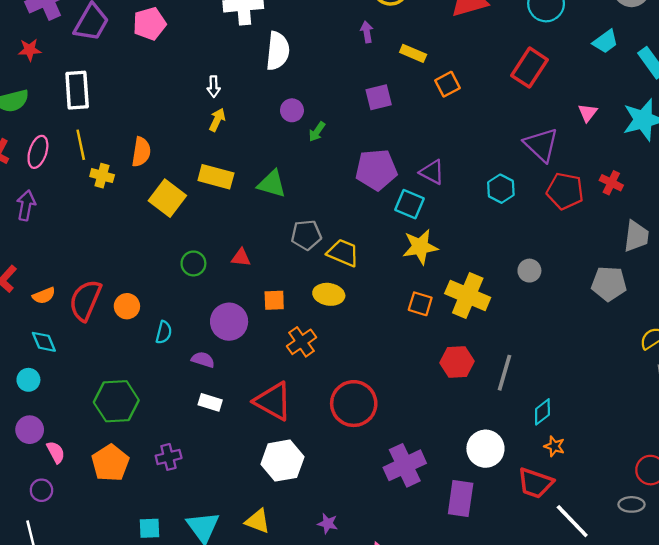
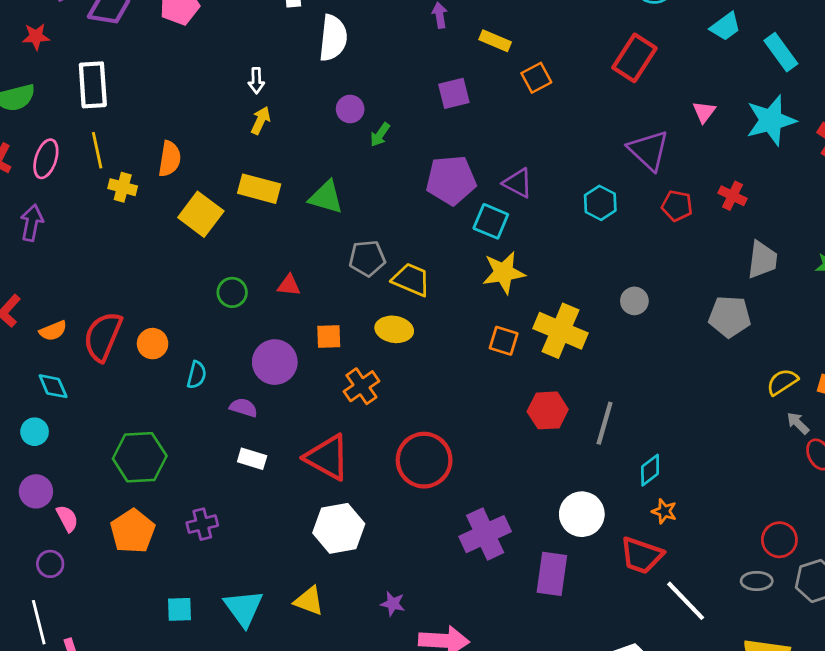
red pentagon: (565, 191) -> (677, 206), size x0.7

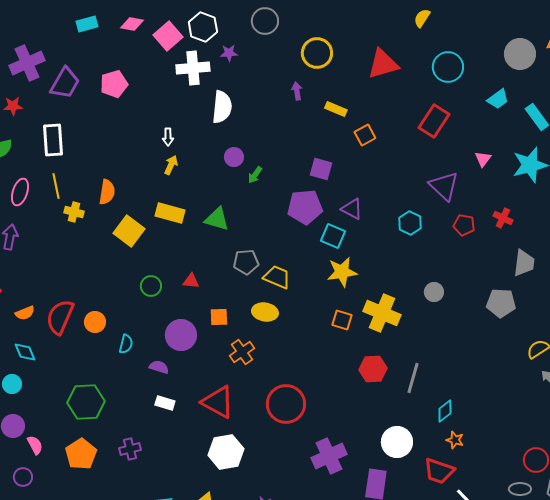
purple square: (454, 93) -> (321, 169), moved, turned 30

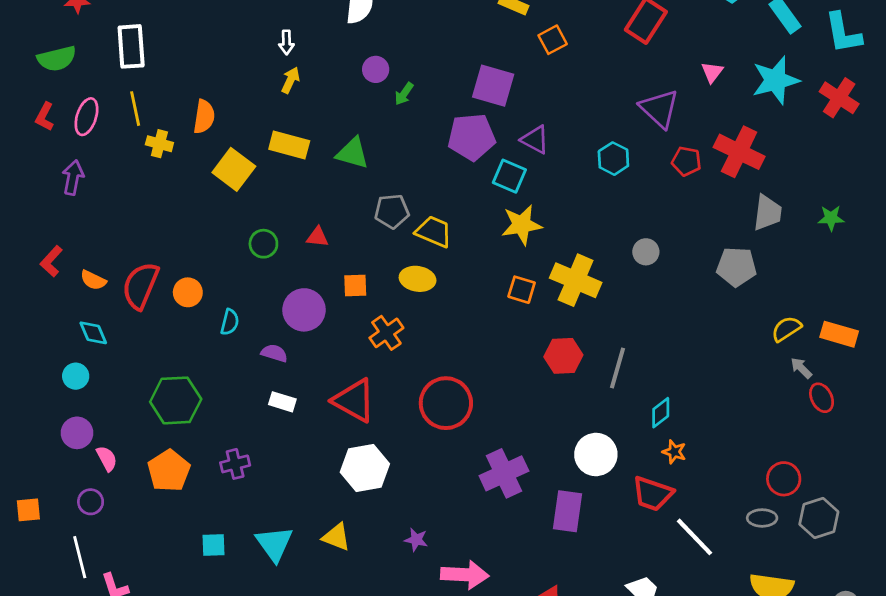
purple square: (321, 169) -> (493, 86), size x1.4
red cross: (503, 218) -> (739, 152), size x1.8
orange semicircle: (25, 313) -> (93, 280), turned 48

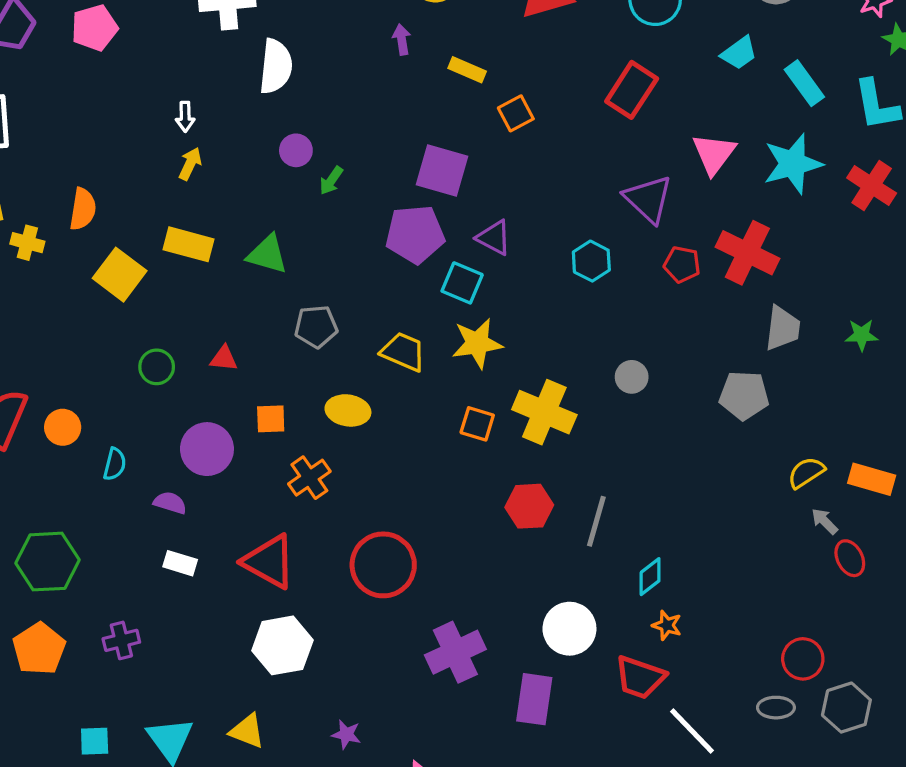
pink triangle: (712, 72) -> (714, 154), size x1.6
yellow trapezoid: (434, 232) -> (403, 352), moved

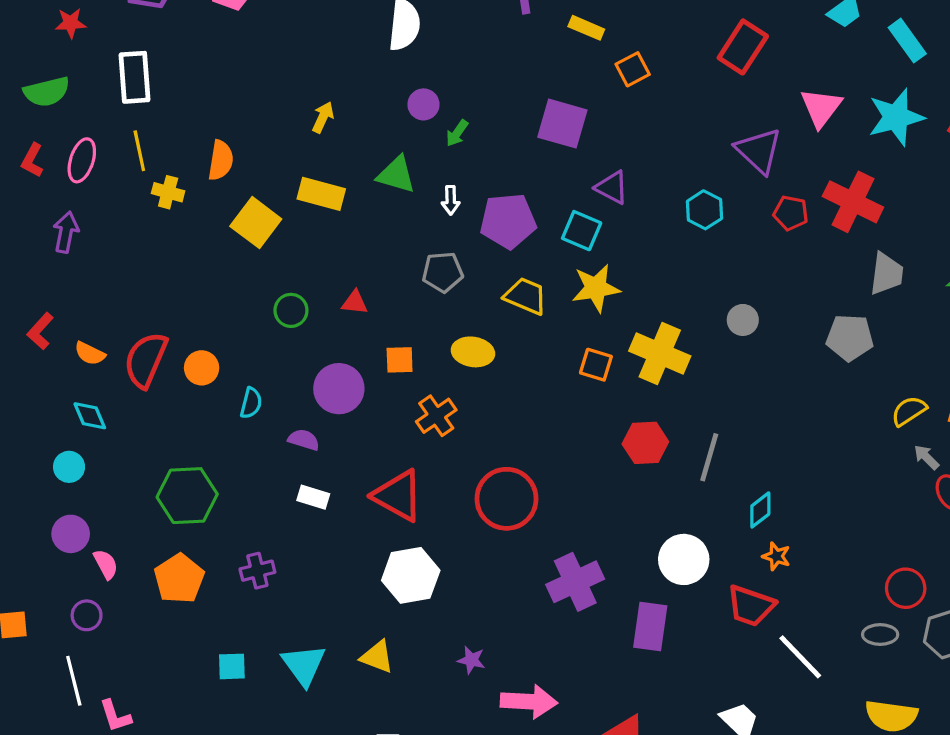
white arrow: (185, 117) -> (451, 200), moved
purple pentagon: (415, 234) -> (508, 221), moved
green triangle: (267, 254) -> (396, 175), moved

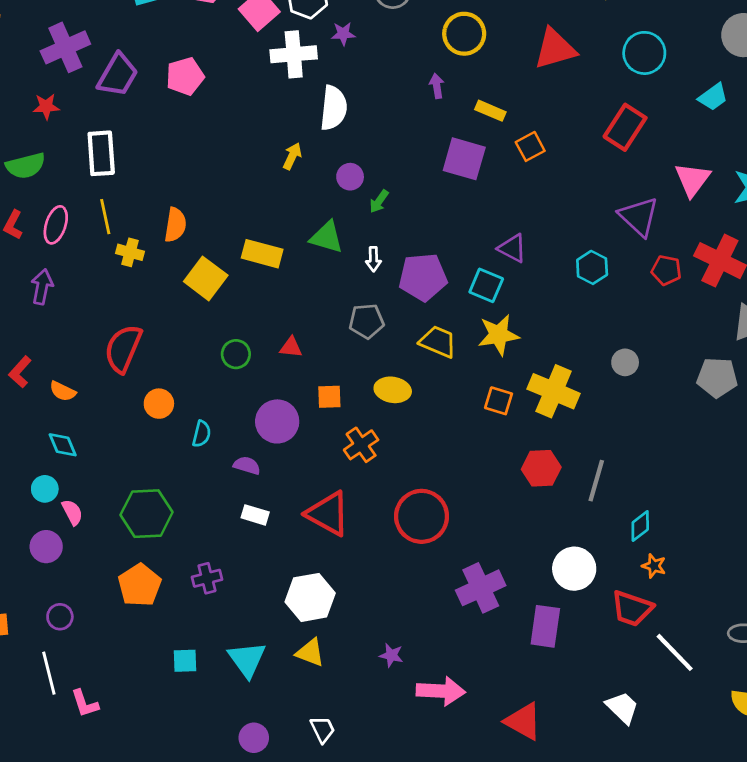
yellow arrow: (323, 117) -> (292, 156), moved
purple square: (562, 124) -> (464, 159), moved
red semicircle: (146, 360) -> (123, 349), moved
pink semicircle: (106, 564) -> (72, 512), moved
white hexagon: (411, 575) -> (310, 597), moved

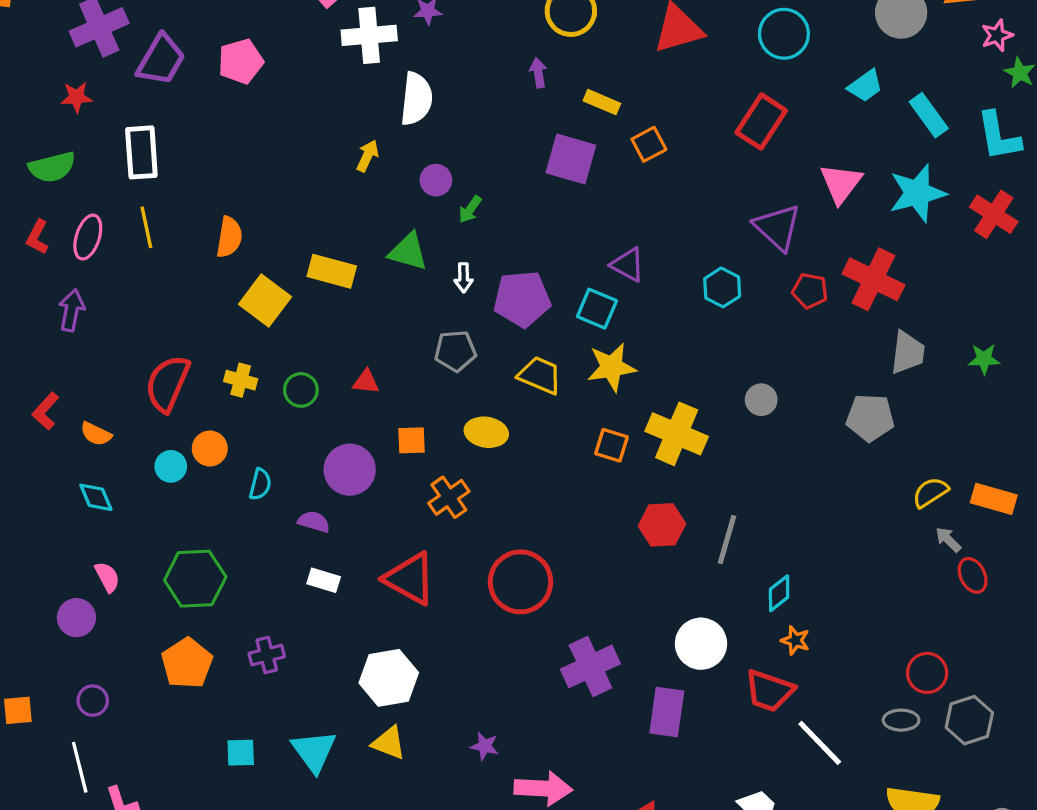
yellow cross: (130, 252) -> (241, 380), moved
cyan circle: (45, 489) -> (171, 466), moved

